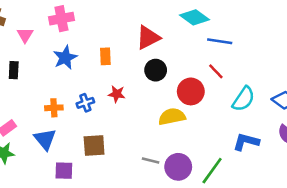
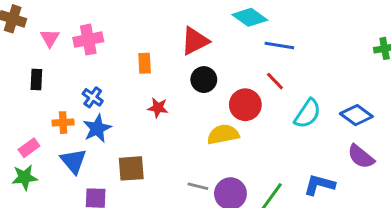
pink cross: (61, 19) -> (88, 40), moved
blue star: (65, 58) -> (97, 128), moved
blue cross: (85, 103) -> (93, 97), moved, turned -36
orange cross: (54, 108) -> (63, 123), moved
blue L-shape: (246, 142) -> (319, 185), moved

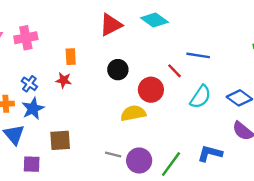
red triangle: (195, 41) -> (111, 25), moved
blue line: (279, 45) -> (198, 55), moved
red star: (158, 108) -> (64, 80), moved

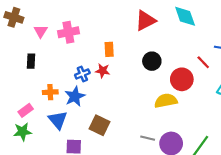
cyan diamond: (154, 20) -> (185, 16), turned 35
blue cross: (29, 84) -> (82, 74), moved, turned 32
brown square: (60, 140) -> (99, 125), turned 30

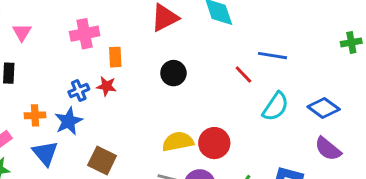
pink cross: (68, 32) -> (85, 34), moved
red circle: (182, 79) -> (214, 143), moved
yellow semicircle: (166, 101) -> (178, 142), moved

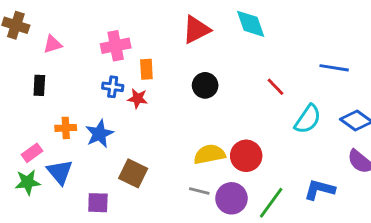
pink triangle: (22, 32) -> (53, 44), turned 42
blue line: (273, 56) -> (334, 68), moved
blue cross: (79, 91) -> (113, 87), moved, turned 30
blue triangle: (45, 153) -> (60, 172), moved

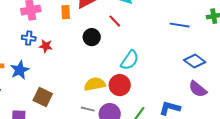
orange rectangle: (146, 69) -> (66, 12), moved
red line: (276, 87) -> (115, 21), moved
cyan semicircle: (308, 119) -> (130, 60), moved

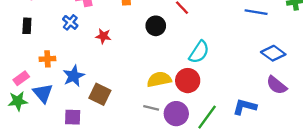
blue cross: (29, 38) -> (70, 22), moved, turned 32
blue star: (20, 70) -> (74, 76), moved

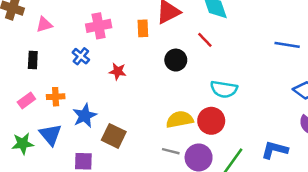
cyan semicircle: (199, 52) -> (224, 89), turned 65
pink rectangle: (21, 78) -> (26, 101), moved

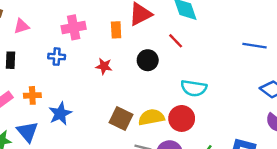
blue cross: (81, 56) -> (57, 57), turned -35
red star: (118, 71) -> (104, 66), moved
brown square: (114, 136) -> (121, 118), moved

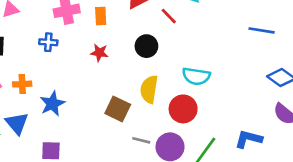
orange rectangle: (116, 30) -> (101, 16), moved
red line: (176, 41) -> (169, 16), moved
yellow semicircle: (151, 117) -> (149, 89), moved, turned -70

